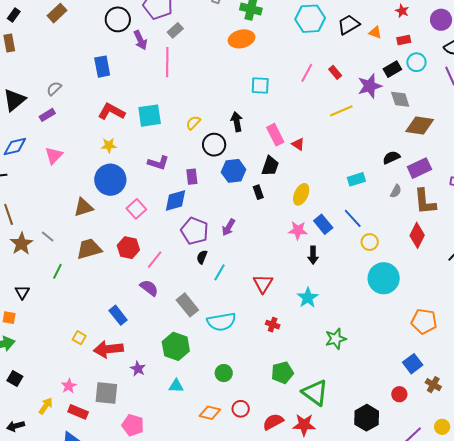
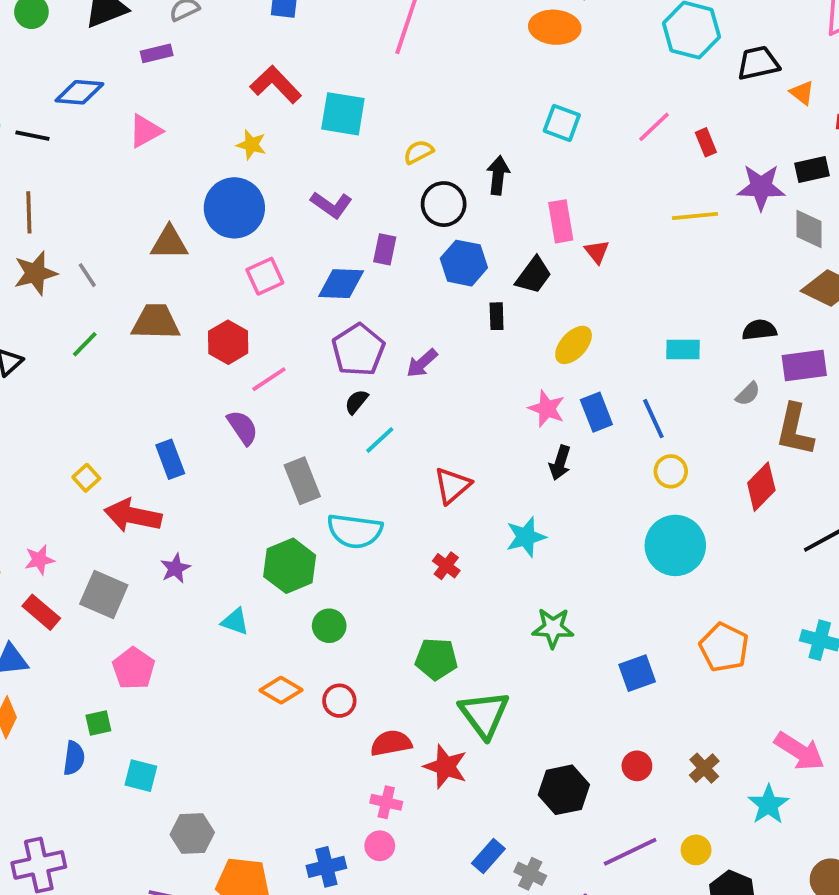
green hexagon: (176, 346) -> (290, 566), moved
blue square: (413, 364) -> (637, 673), moved

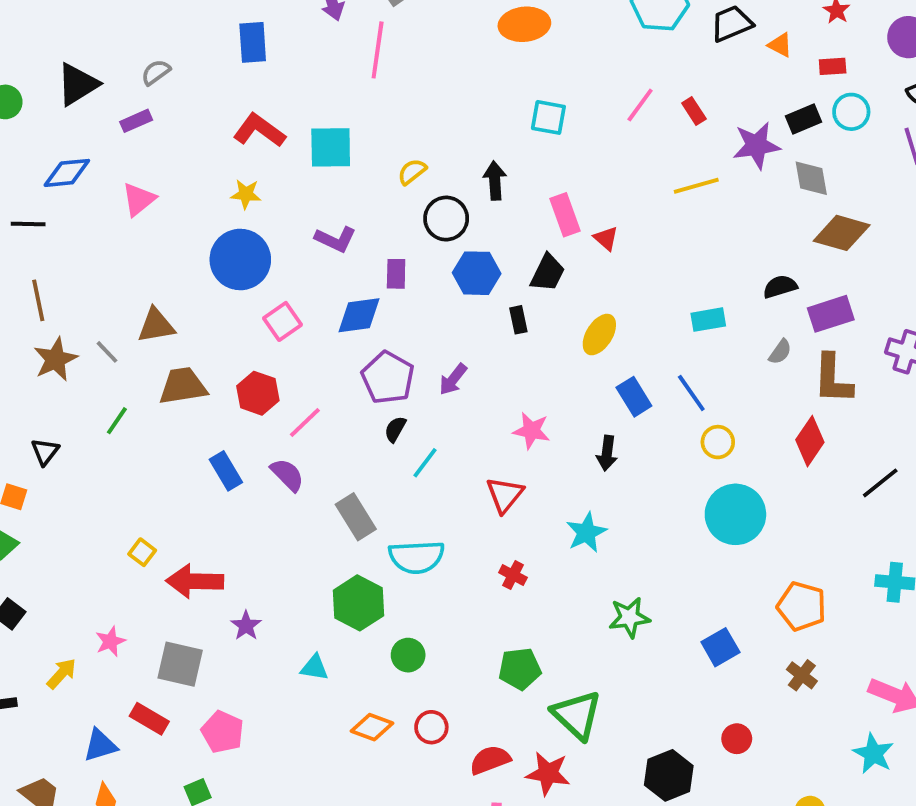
brown triangle: (169, 243) -> (156, 325), moved
pink star: (547, 409) -> (531, 431), moved
blue rectangle: (170, 459) -> (226, 471), moved
red rectangle: (41, 612) -> (149, 719), moved
brown cross: (704, 768) -> (802, 675), moved

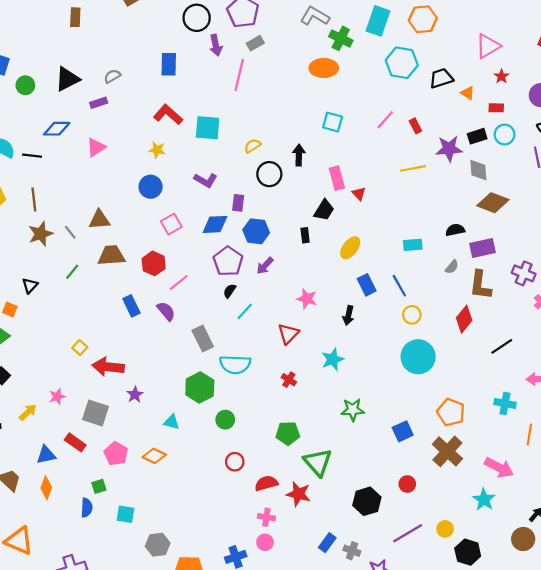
blue circle: (240, 260) -> (151, 187), size x0.7
blue hexagon: (477, 273) -> (256, 231), moved
brown cross: (802, 675) -> (447, 451), size x1.8
orange diamond: (372, 727) -> (154, 456), moved

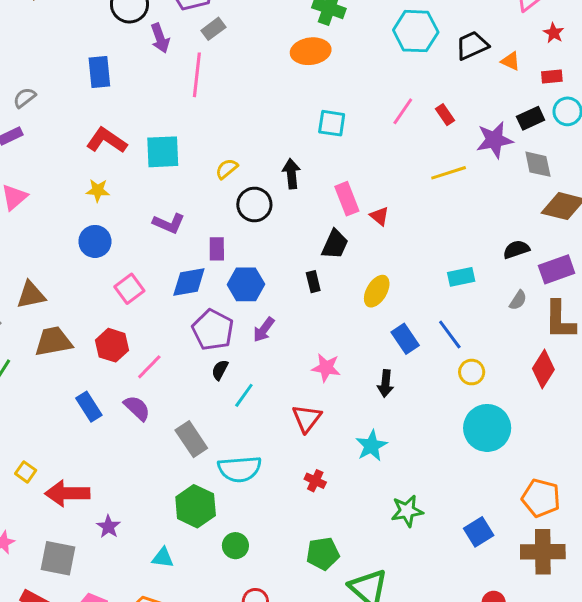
brown cross: (447, 451) -> (543, 552), turned -36

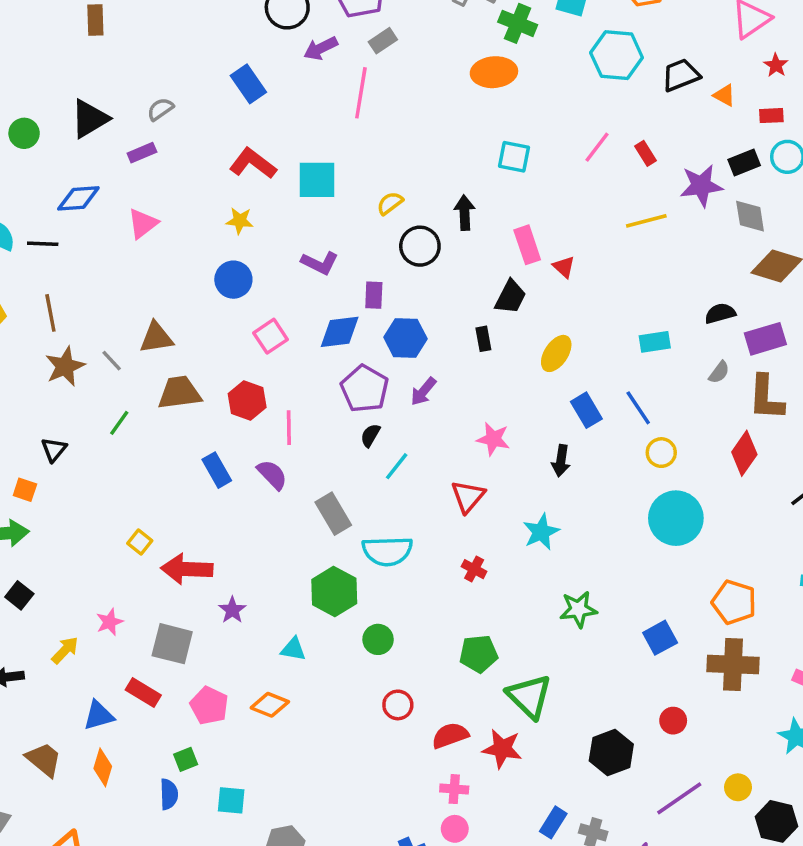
purple arrow: (160, 38) -> (321, 48), turned 80
blue rectangle: (99, 72) -> (248, 84), turned -32
pink line: (149, 367) -> (289, 428), turned -48

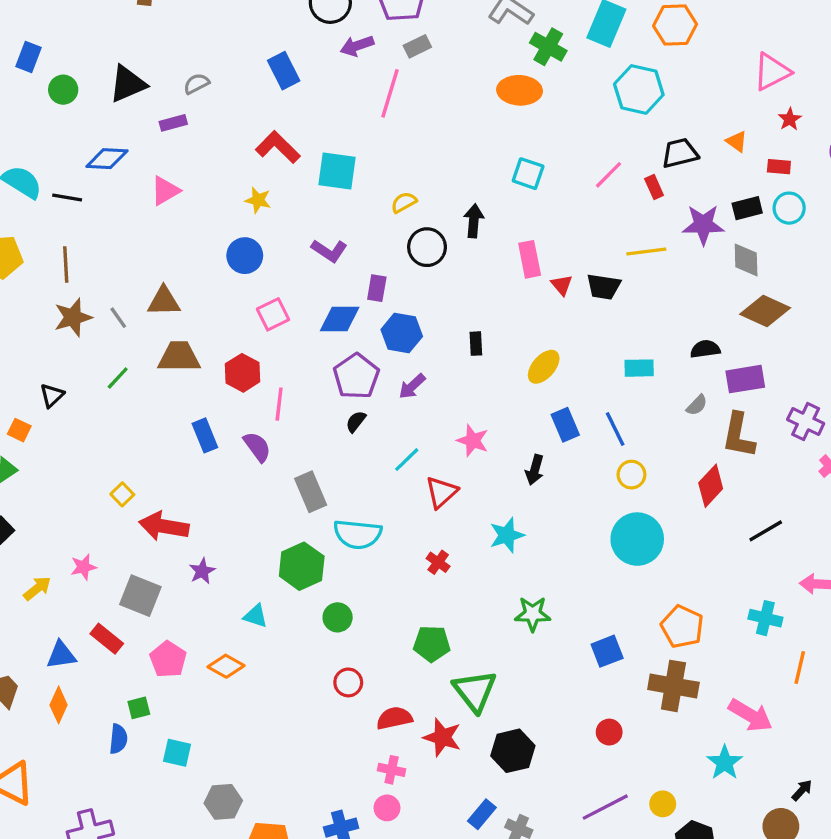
black trapezoid: (681, 75) -> (680, 153), moved
black trapezoid: (511, 297) -> (604, 287), moved, turned 64
cyan line: (397, 466) -> (407, 460), moved
black hexagon: (611, 753) -> (513, 751), moved

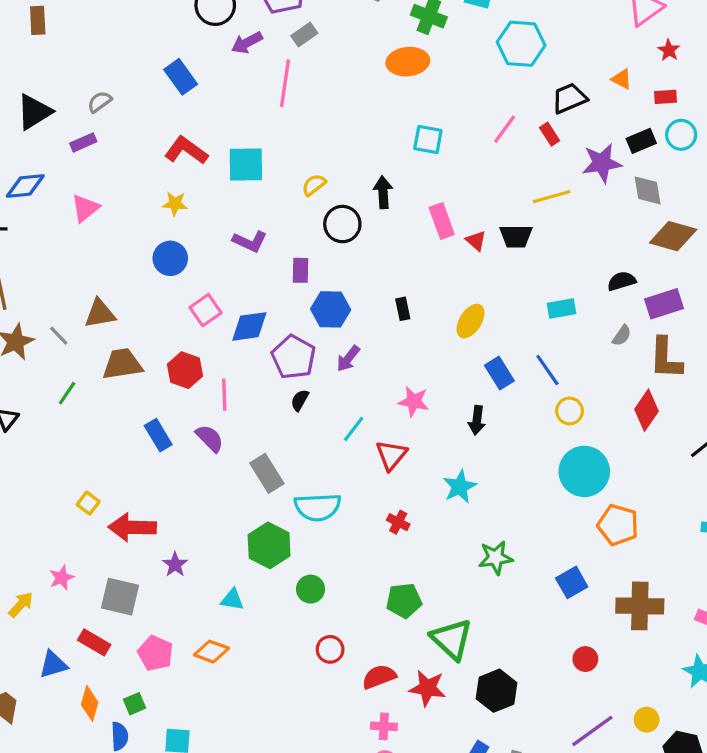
blue diamond: (340, 319) -> (249, 326), moved
orange pentagon: (682, 627) -> (618, 525), moved
orange diamond: (59, 705) -> (90, 703), moved

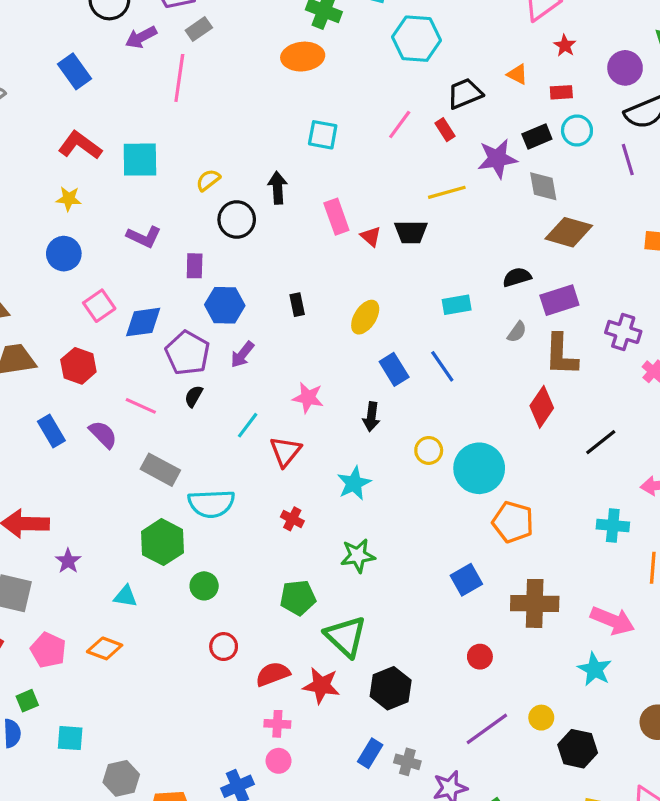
pink line: (224, 395) -> (141, 406), moved, turned -64
yellow circle: (570, 411) -> (429, 450), moved
gray rectangle: (267, 473) -> (160, 470), turned -30
green star: (496, 558) -> (358, 556), moved

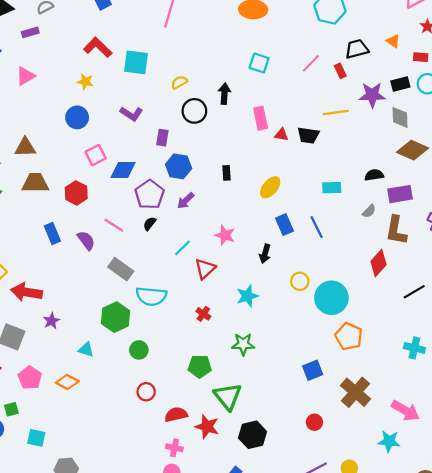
red triangle: (371, 236) -> (281, 135), turned -40
brown cross: (535, 603) -> (356, 392), turned 32
cyan star: (595, 669) -> (389, 441), turned -30

